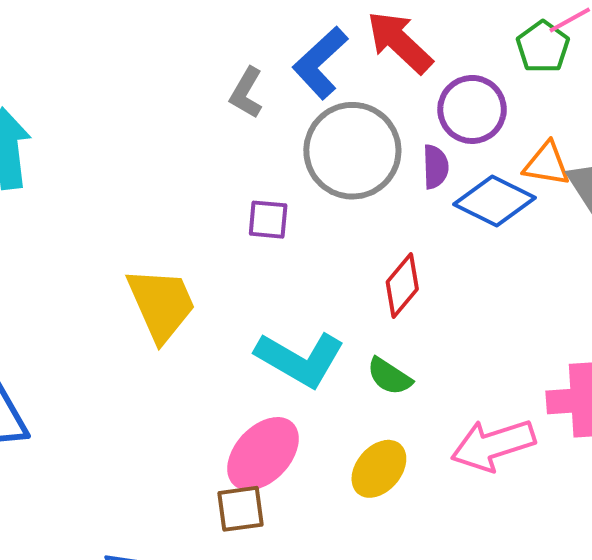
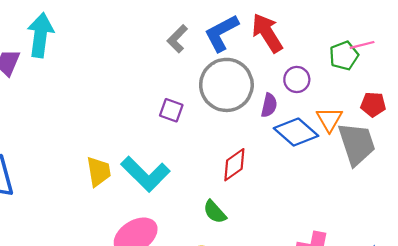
purple circle: (472, 109) -> (297, 79), size x0.7
orange triangle: (547, 164) -> (329, 119), turned 36
yellow trapezoid: (161, 304) -> (99, 171), moved, size x0.7
cyan L-shape: (300, 359) -> (145, 174), moved

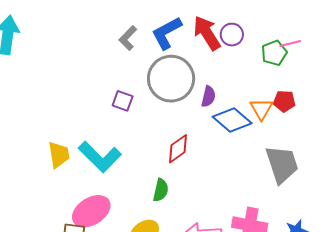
purple circle: (297, 79) -> (232, 35), moved
red pentagon: (373, 104) -> (284, 101), moved
gray trapezoid: (357, 144) -> (282, 164), moved
green semicircle: (215, 212) -> (161, 190), turned -125

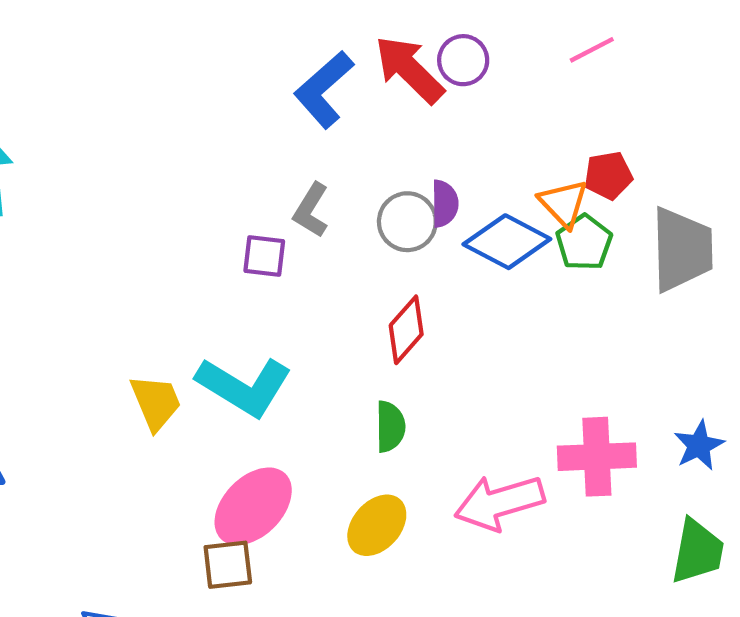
gray L-shape: (128, 38) -> (311, 210), moved
green pentagon: (274, 53) -> (584, 242), moved
gray circle: (171, 79) -> (407, 222), moved, size x0.6
gray trapezoid: (282, 164) -> (682, 249), moved, turned 30

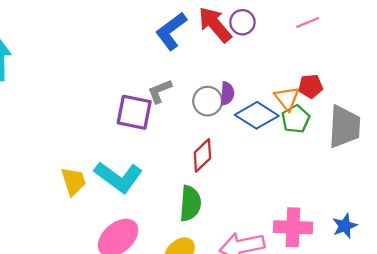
gray L-shape: (311, 210) -> (160, 91), turned 32
purple square: (264, 256) -> (134, 112), size x1.6
green semicircle: (390, 427) -> (190, 203), size x1.4

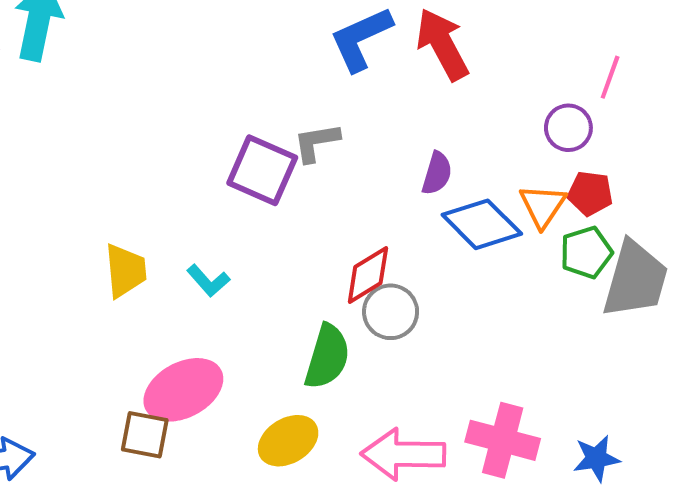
purple circle: (242, 22) -> (568, 128), moved
pink line: (308, 22) -> (610, 77), turned -60
gray circle: (208, 101) -> (391, 312), moved
green pentagon: (296, 119) -> (586, 252), moved
cyan L-shape: (118, 177) -> (208, 281), size x0.5

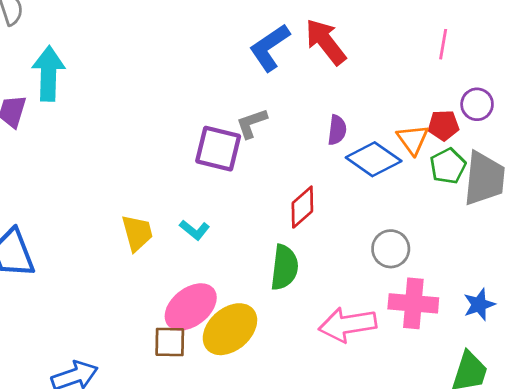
purple circle: (568, 128) -> (477, 104), moved
gray circle: (391, 312) -> (391, 249), moved
yellow ellipse: (288, 441) -> (230, 329), moved, size x1.4

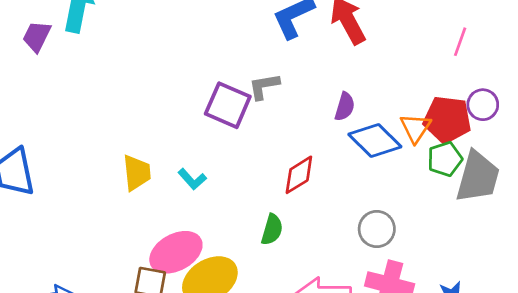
red pentagon: (444, 125) -> (447, 119), size x1.6
green semicircle: (284, 267) -> (272, 230), size x0.7

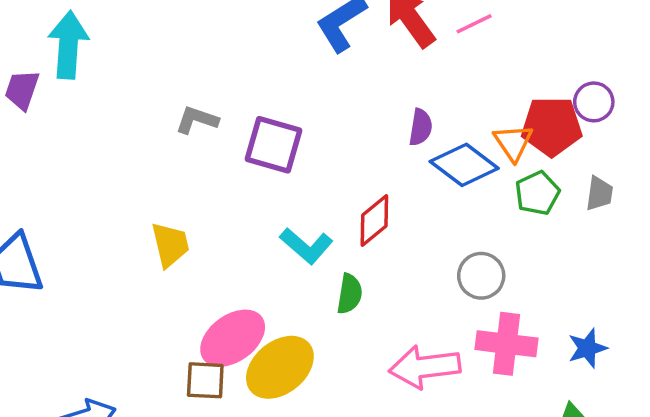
pink line: (460, 42) -> (474, 24), moved, turned 52
gray L-shape: (264, 86) -> (197, 120), moved, turned 36
green pentagon: (445, 159) -> (537, 193), moved
gray trapezoid: (478, 177) -> (599, 193), size x0.5
cyan L-shape: (192, 179) -> (306, 246), moved, size x1.4

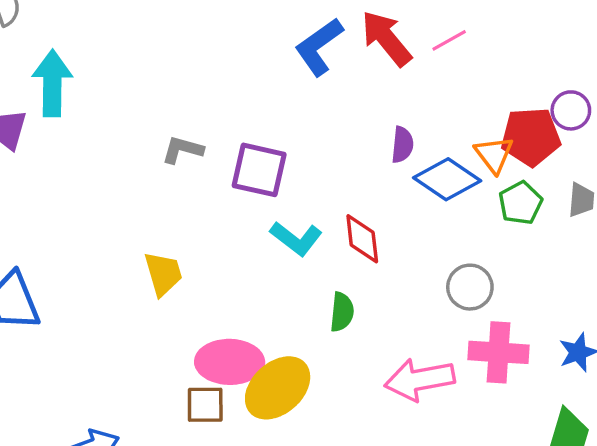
red diamond: (374, 220) -> (362, 239), turned -54
cyan L-shape: (306, 246) -> (296, 239), moved
pink ellipse: (233, 338) -> (230, 362), turned 40

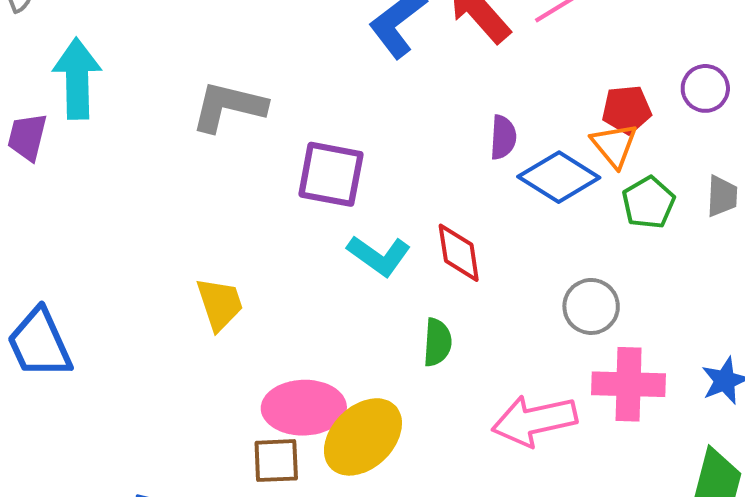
red pentagon: (531, 137) -> (627, 110), moved, size x0.7
gray L-shape: (182, 150) -> (228, 107), moved, size x1.5

